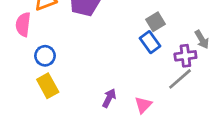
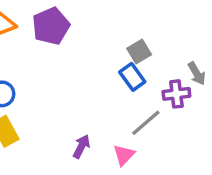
gray line: (180, 79) -> (146, 123), moved

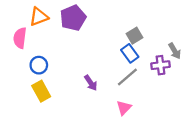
gray line: (146, 123) -> (127, 77), moved
purple arrow: (81, 146) -> (91, 83), moved, turned 119

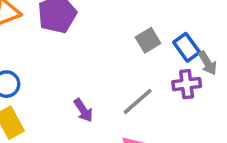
blue rectangle: (130, 53) -> (187, 47), moved

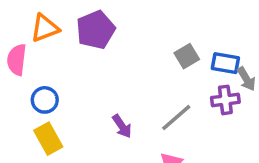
blue rectangle: (187, 47) -> (225, 63), turned -44

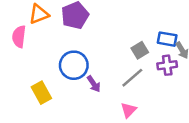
gray square: (187, 56) -> (140, 50), moved
blue circle: (45, 100) -> (74, 65), moved, size x1.5

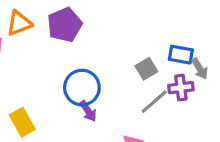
blue circle: (74, 65) -> (82, 88), moved
gray line: (132, 78) -> (154, 102), moved

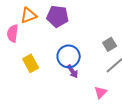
purple pentagon: (65, 25) -> (58, 16), turned 30
yellow rectangle: (22, 122) -> (31, 63), moved

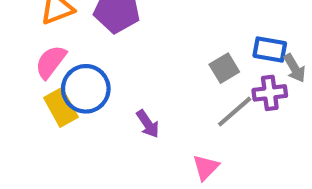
pink semicircle: (13, 33) -> (51, 62), moved, turned 30
blue circle: (69, 56) -> (86, 89), moved

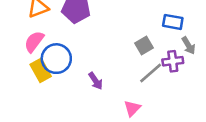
blue rectangle: (270, 50) -> (173, 22), moved

